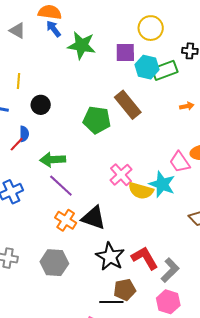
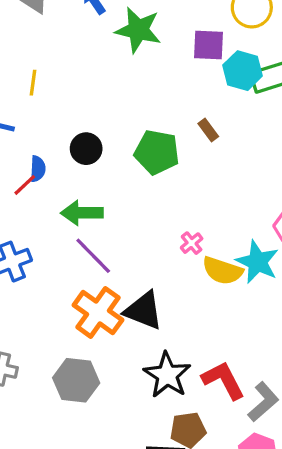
black circle: (41, 105) -> (86, 149), moved
brown rectangle: (128, 105) -> (208, 130), size x0.5
pink cross: (121, 175) -> (192, 243), size x0.6
orange cross: (66, 220) -> (98, 312), size x1.4

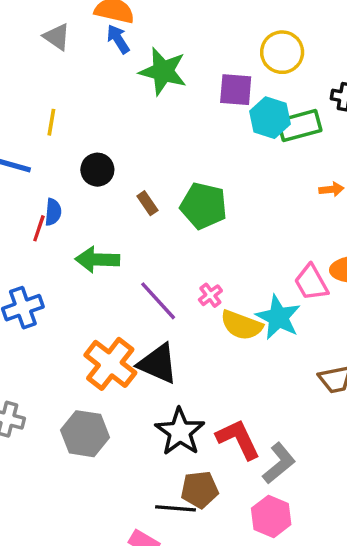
brown rectangle: (208, 130) -> (147, 203), moved
black circle: (86, 149) -> (97, 170), moved
green pentagon: (157, 152) -> (204, 206), moved
red line: (25, 185) -> (39, 228), turned -30
purple line: (93, 256) -> (158, 301), moved

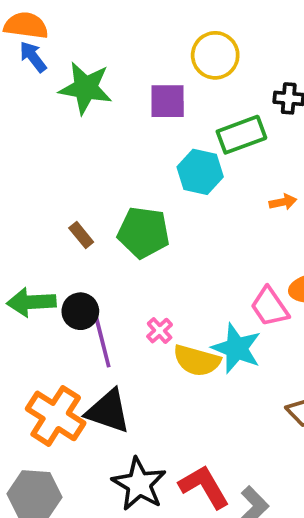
cyan hexagon: (270, 118) -> (200, 172), moved
black circle: (97, 170) -> (80, 311), moved
purple line: (158, 301) -> (102, 342), turned 33

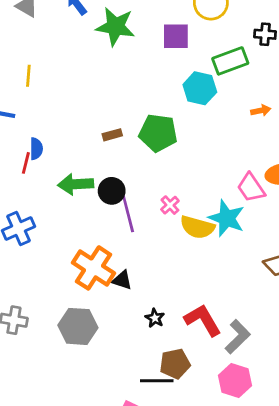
brown rectangle: (81, 235) -> (112, 135), turned -66
black triangle: (108, 411) -> (122, 280), moved, size x0.6
black star: (139, 484) -> (155, 318), size x0.5

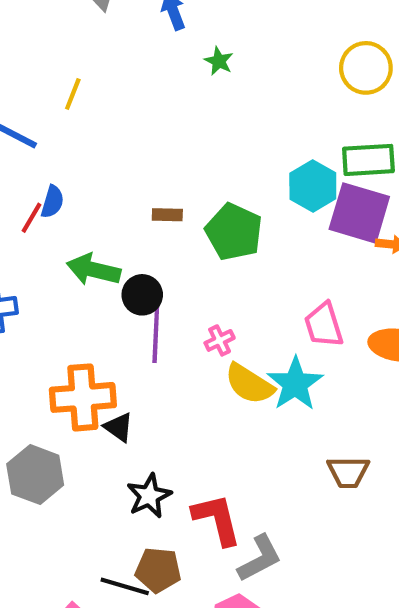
green star: (116, 27) -> (219, 61), size x0.5
purple square: (176, 36) -> (359, 213), moved, size x1.4
pink trapezoid: (251, 188) -> (324, 325), moved
orange cross: (94, 268) -> (83, 397), turned 36
black star: (155, 318) -> (149, 496), size x1.5

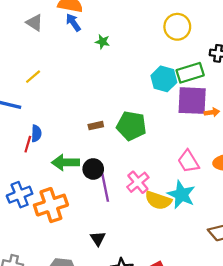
yellow line: (73, 94) -> (33, 77), turned 42
cyan hexagon: (313, 186) -> (164, 79), moved
pink cross: (220, 340) -> (138, 182), size x1.5
orange cross: (83, 397) -> (51, 205), moved
black triangle: (119, 427) -> (98, 239), turned 35

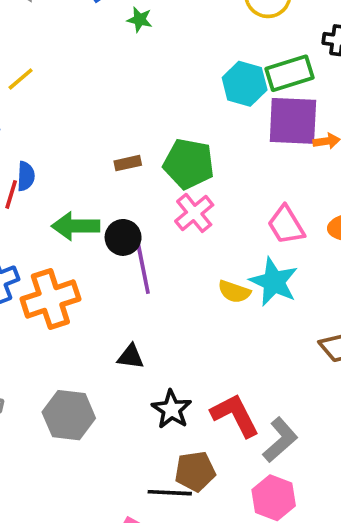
pink cross: (138, 182) -> (194, 213), moved
yellow semicircle: (158, 200) -> (234, 292), size x0.7
black triangle: (98, 239) -> (131, 357), turned -49

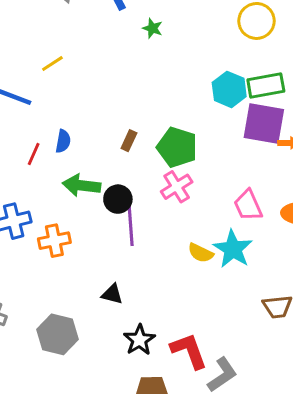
brown rectangle: (128, 163) -> (129, 141), turned -60
blue semicircle: (26, 176) -> (63, 141), moved
orange cross: (50, 299) -> (54, 241), size x0.7

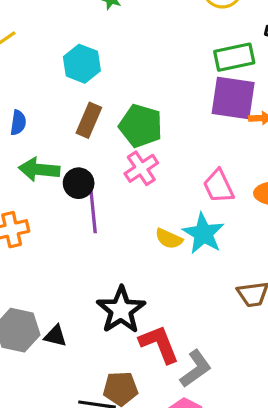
cyan hexagon: (229, 89) -> (82, 64), moved
brown rectangle: (129, 141) -> (89, 120), size x1.5
black triangle: (112, 294) -> (55, 336), moved
black star: (139, 340) -> (121, 310), moved, size x1.4

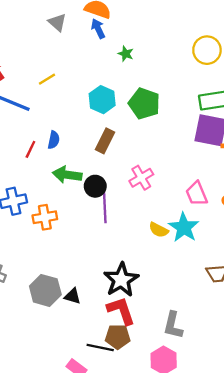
green pentagon: (141, 126) -> (144, 104), moved
red L-shape: (159, 344) -> (121, 311), moved
gray L-shape: (196, 369) -> (173, 325), turned 136

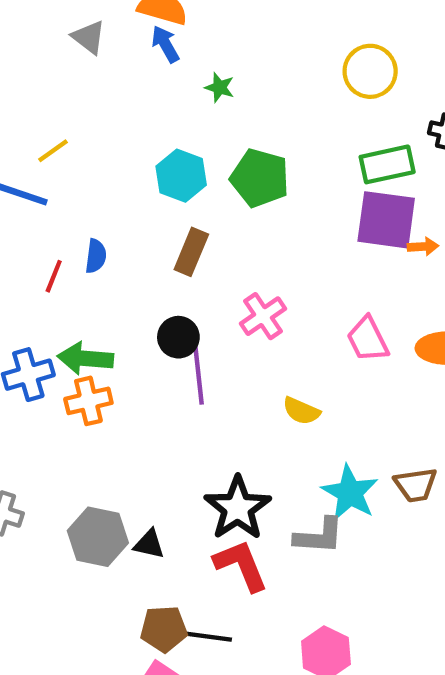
yellow line: (47, 79) -> (53, 151), moved
green arrow: (67, 175) -> (85, 358), moved
cyan star: (184, 227) -> (350, 493), moved
gray L-shape: (173, 325) -> (319, 536), moved, turned -96
brown pentagon: (118, 337) -> (164, 629), moved

